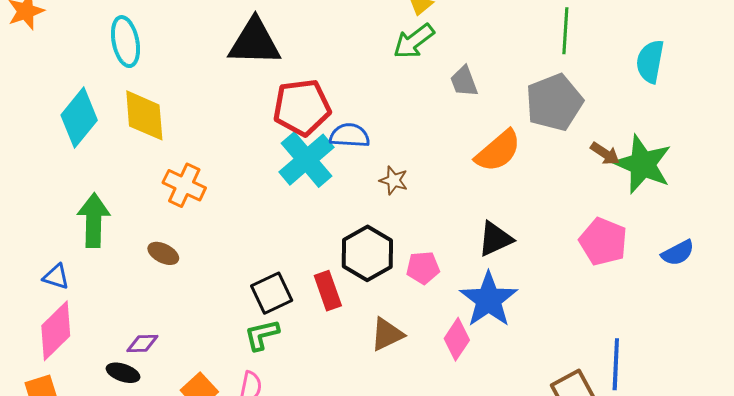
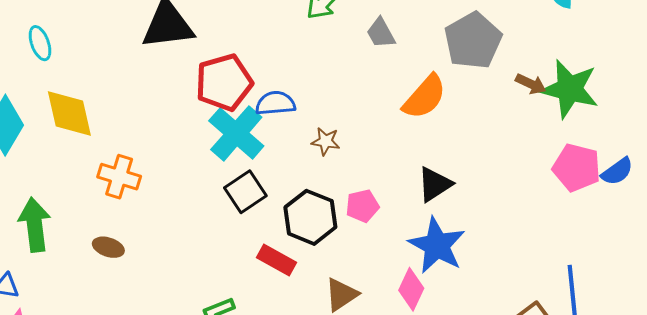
cyan ellipse: (125, 42) -> (40, 43), size x0.7
pink pentagon: (603, 242) -> (577, 168), moved
pink pentagon: (423, 268) -> (362, 206), moved
red rectangle: (328, 291) -> (277, 260), turned -33
black square: (272, 293) -> (245, 192), moved

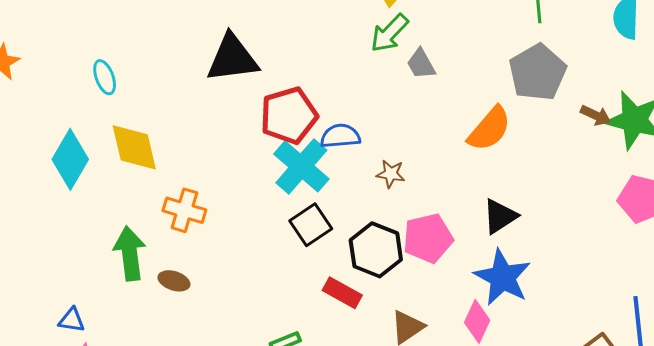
gray trapezoid: (381, 33) -> (421, 64), moved
pink pentagon: (362, 206) -> (428, 238), size x1.5
green arrow: (35, 225) -> (130, 253), moved

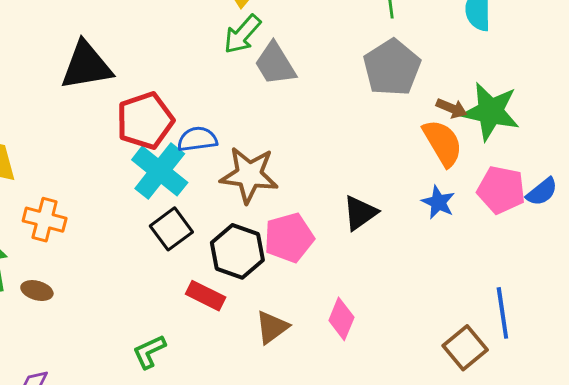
gray trapezoid: (421, 64) -> (275, 64), size x1.4
orange semicircle: (489, 129) -> (443, 143), moved, turned -69
brown star: (391, 174) -> (249, 175), size x2.0
blue star: (503, 277) -> (438, 202), moved, size x0.6

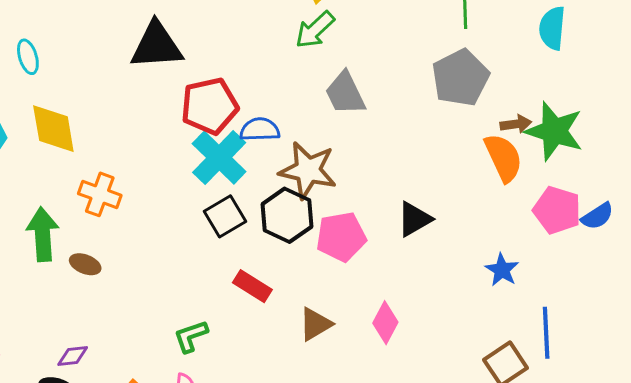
gray trapezoid: (275, 64) -> (345, 93), moved
brown arrow: (452, 108) -> (516, 124), turned -36
blue star: (438, 202) -> (502, 270), moved
black hexagon: (237, 251) -> (287, 215), moved

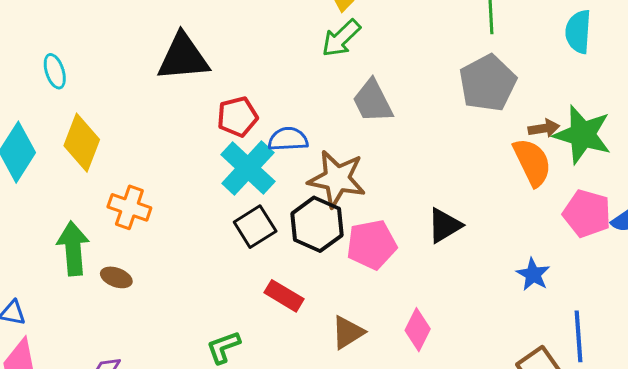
red pentagon: (210, 106) -> (237, 117), size x0.7
yellow diamond: (53, 129) -> (82, 143), turned 32

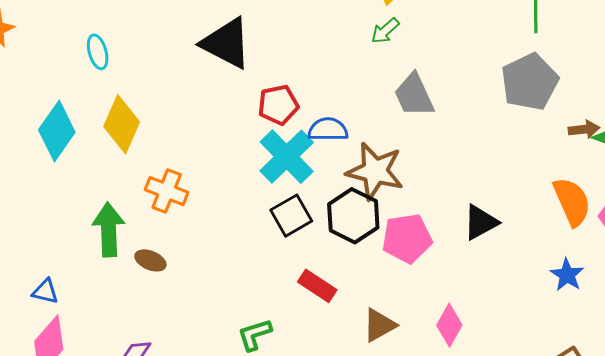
green arrow: (341, 38) -> (385, 31), size x0.7
black triangle: (183, 57) -> (226, 43), turned 30
orange semicircle: (532, 162) -> (572, 202), moved

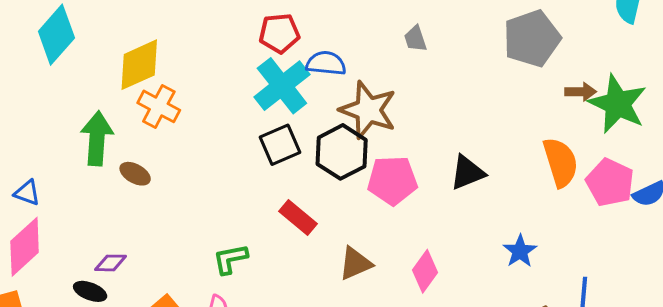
gray trapezoid: (414, 95) -> (415, 39), size x0.6
yellow diamond: (122, 124) -> (139, 65), moved, turned 36
blue star: (567, 275) -> (520, 251), moved

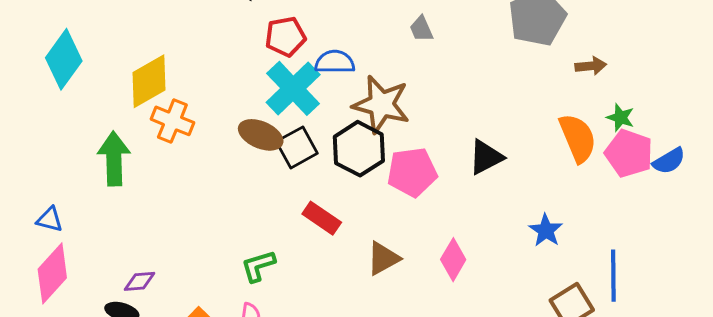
green star: (618, 104) -> (620, 118), moved, size x0.5
brown ellipse: (135, 174) -> (261, 135), moved, size x1.4

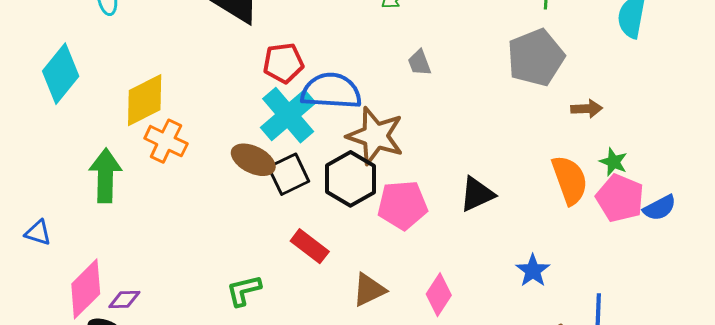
blue semicircle: (335, 62) -> (331, 91), size x1.5
pink diamond: (52, 273) -> (86, 289), moved

